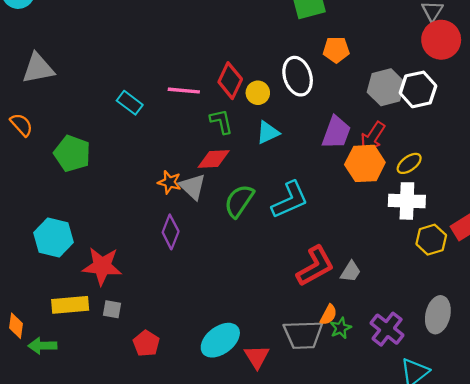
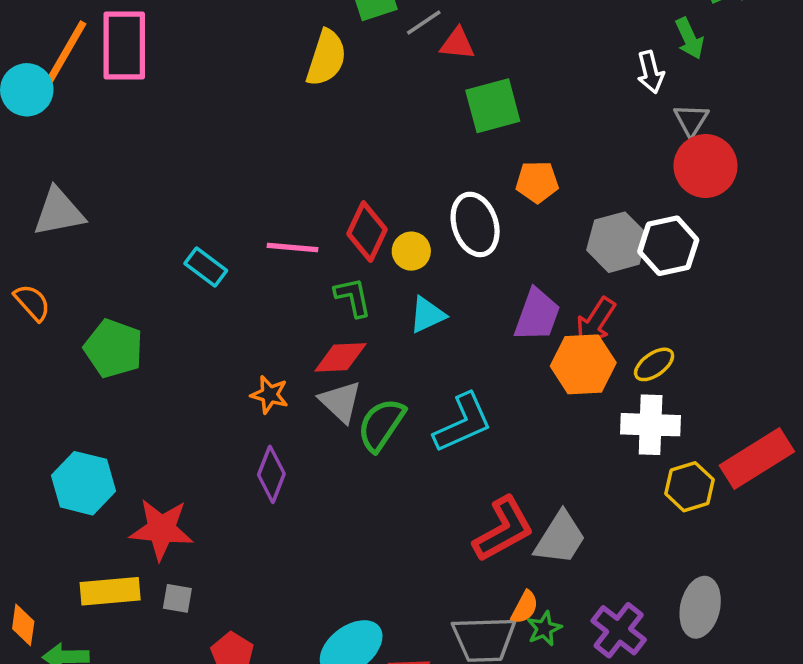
gray triangle: (193, 187) -> (340, 402), moved
gray trapezoid: (351, 272) -> (560, 538), size x1.6

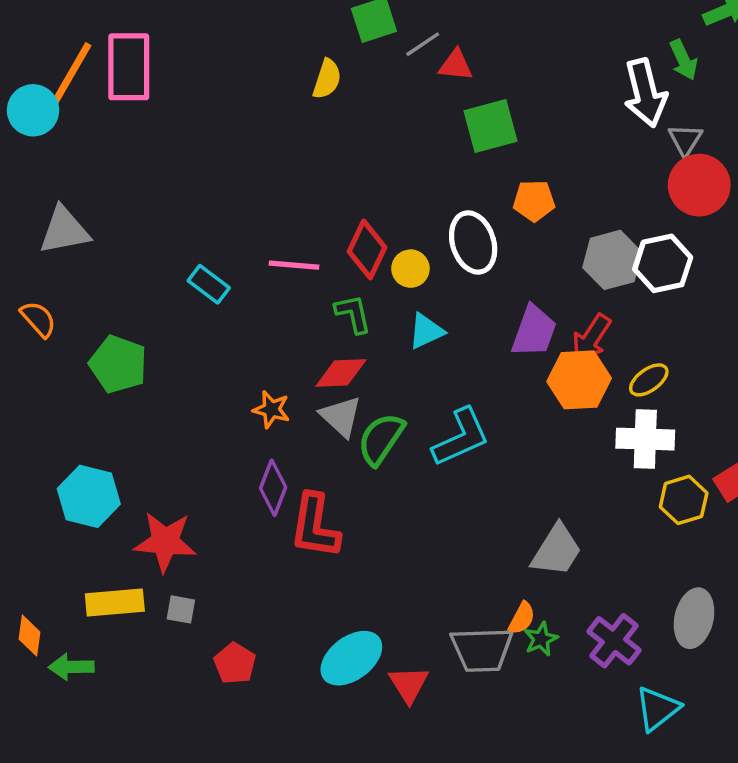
yellow semicircle: (326, 58) -> (327, 79), size x0.7
white arrow: (651, 72) -> (645, 93), size x1.6
red L-shape: (503, 529) -> (315, 526), moved, turned 128

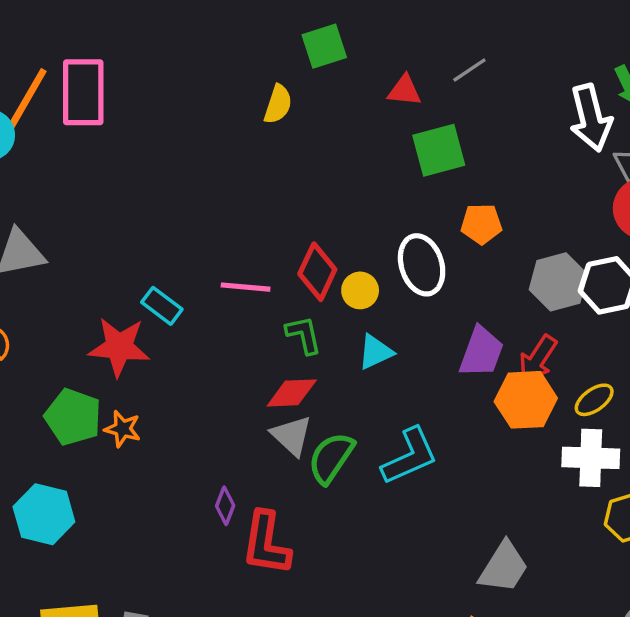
gray line: (423, 44) -> (469, 70), moved
green pentagon: (118, 364) -> (73, 417), moved
orange star: (271, 409) -> (123, 429), moved
purple diamond: (273, 488) -> (225, 506), size x0.7
red star: (165, 542) -> (119, 347), moved

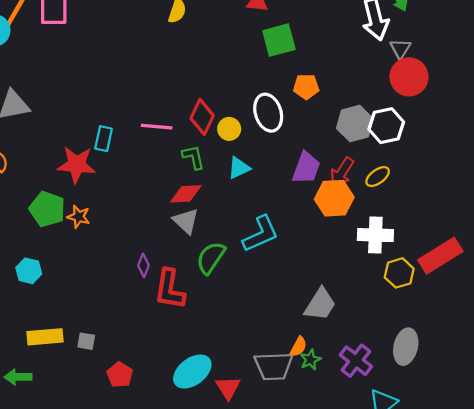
cyan rectangle: (162, 306) -> (104, 139), turned 65
yellow ellipse: (594, 400) -> (378, 177), moved
green semicircle: (331, 458) -> (211, 258), moved
cyan hexagon: (44, 514) -> (29, 271), size x0.7

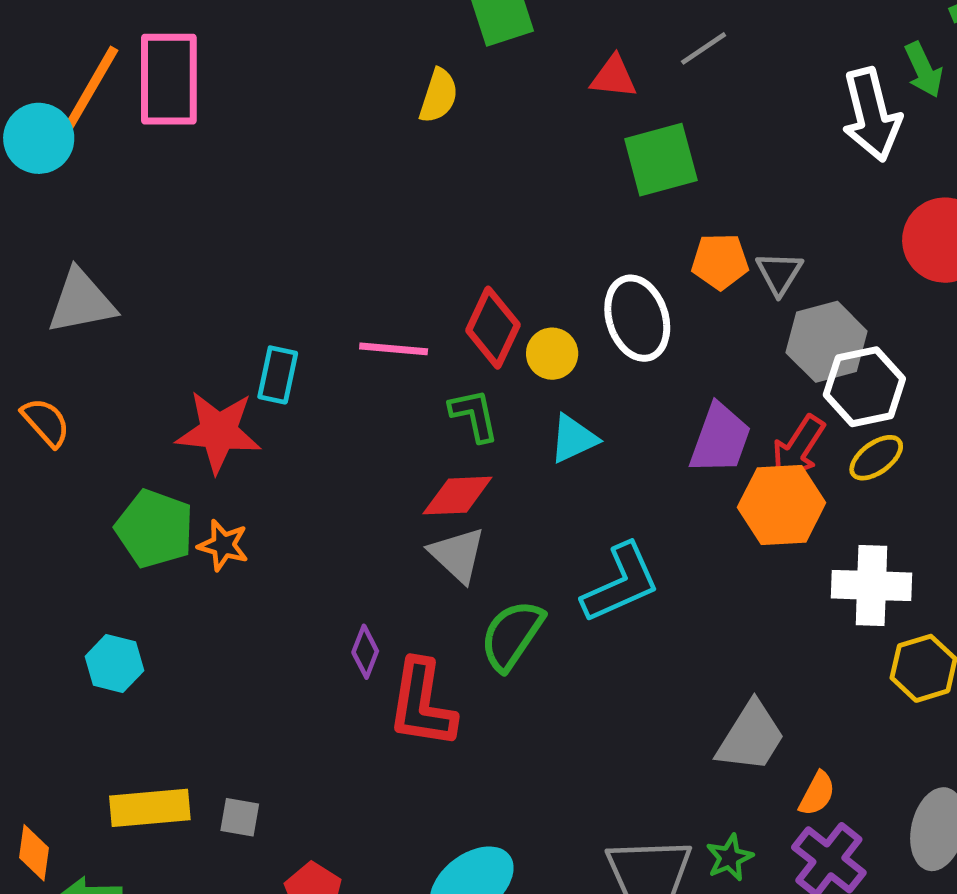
gray triangle: (400, 49) -> (779, 273), moved
white hexagon: (386, 126) -> (864, 387), moved
orange semicircle: (298, 347) -> (817, 794), moved

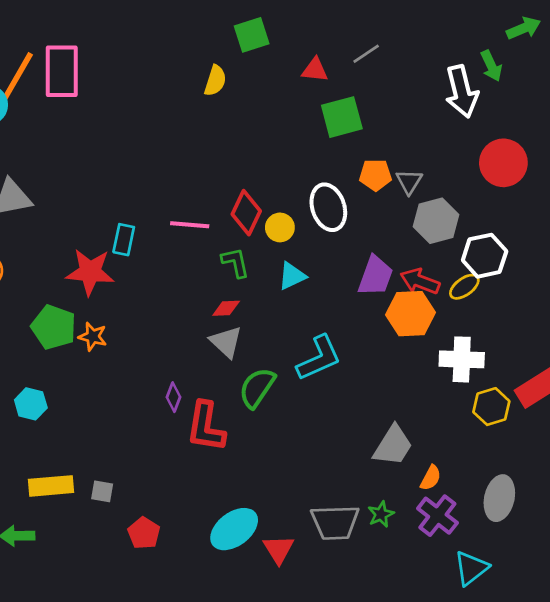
white hexagon: (864, 387) -> (485, 256), moved
red arrow: (798, 448) -> (420, 281), turned 78
red diamond: (457, 496) -> (226, 308), size x0.7

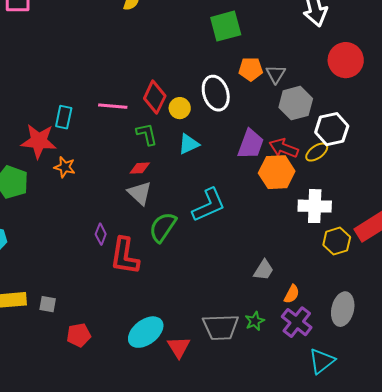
orange star: (93, 337) -> (65, 167), moved
gray trapezoid: (393, 446) -> (264, 270), size x0.7
red pentagon: (144, 533) -> (79, 335), turned 30

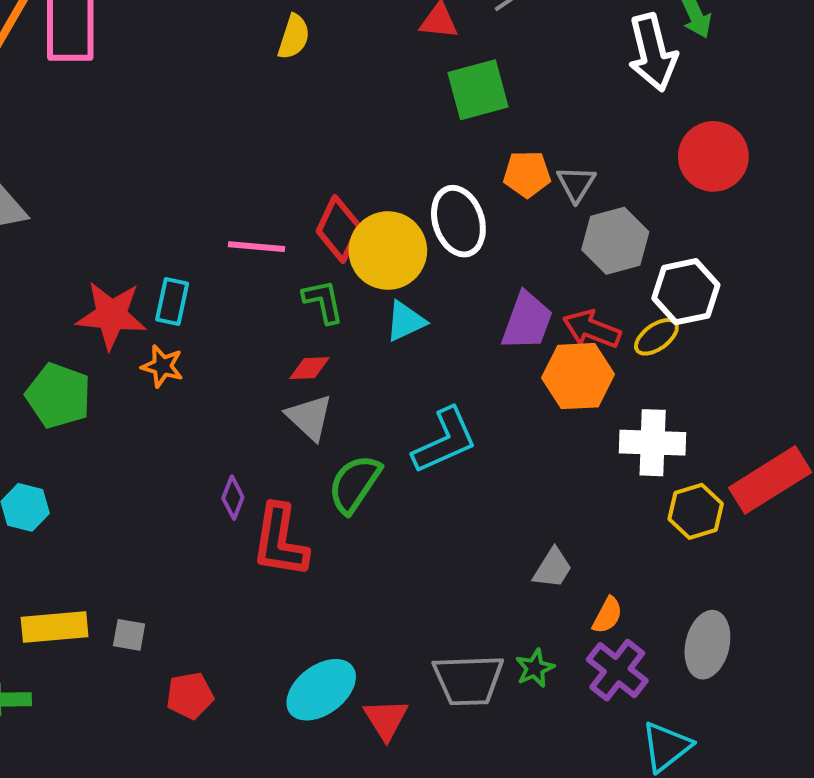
yellow circle: (180, 108) -> (388, 251), size x1.8
cyan rectangle: (64, 117) -> (172, 302), moved

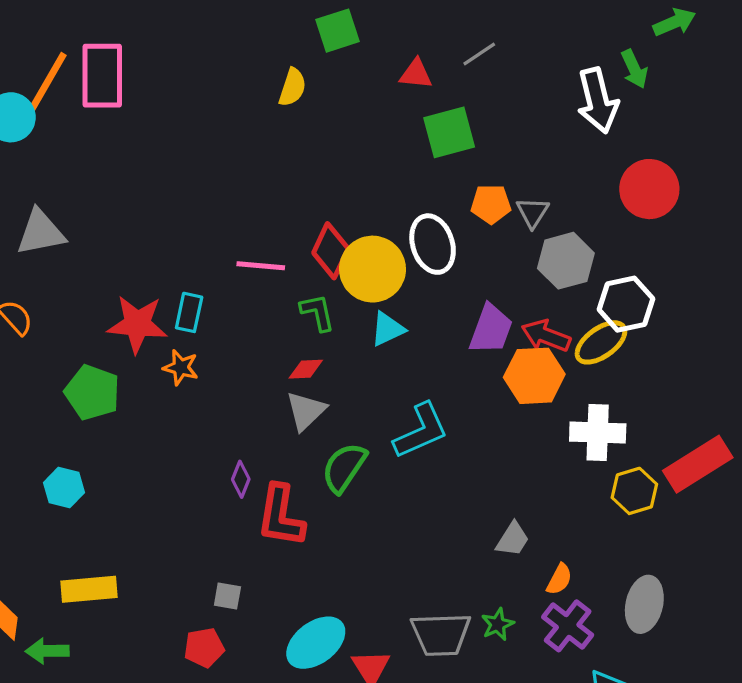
yellow ellipse: (656, 337) -> (601, 342), size x1.4
gray triangle: (309, 417) -> (306, 411), turned 33
gray square: (129, 635) -> (227, 596), moved

